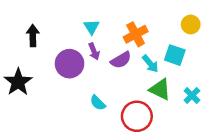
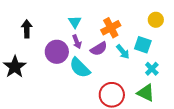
green triangle: (160, 89) -> (146, 93), moved
cyan cross: (192, 95) -> (152, 69), moved
cyan semicircle: (98, 103) -> (80, 68), moved, size x1.6

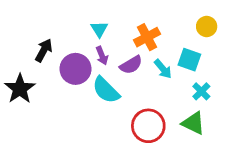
black arrow: (27, 29) -> (44, 50), moved, turned 30

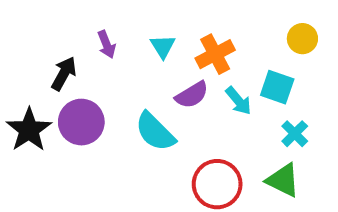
cyan triangle: (99, 29) -> (163, 46), moved
purple arrow: (102, 56) -> (107, 44), moved
purple circle: (75, 69) -> (81, 122), moved

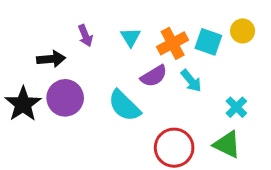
black arrow: (64, 74) -> (51, 59), turned 56
cyan square: (277, 87) -> (208, 42), moved

